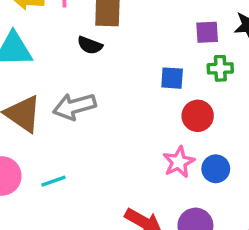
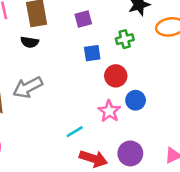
purple square: (207, 32) -> (83, 19), moved
blue circle: (216, 169) -> (136, 100), moved
cyan line: (53, 181) -> (75, 132), moved

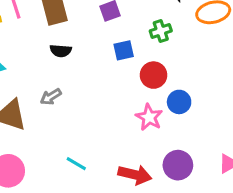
black semicircle: (30, 42) -> (61, 51), moved
gray arrow: (28, 87) -> (51, 97), size x0.6
cyan line: (75, 132) -> (76, 164), moved, turned 66

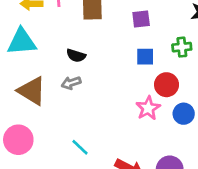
black semicircle: (61, 51) -> (76, 56), moved
pink star: (149, 117) -> (148, 108), moved

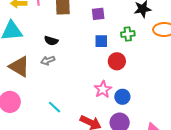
pink star: (148, 108) -> (103, 89), moved
blue circle: (184, 114) -> (122, 97), moved

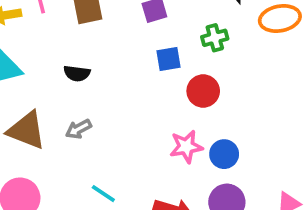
gray arrow: (48, 60) -> (78, 129), moved
pink star: (103, 89) -> (186, 147), turned 30

